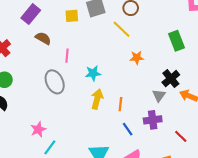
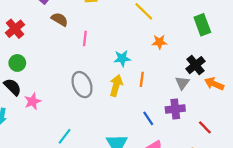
cyan star: (93, 73) -> (122, 58), moved
gray ellipse: (55, 82) -> (82, 85), moved
orange line: (120, 104) -> (142, 79), moved
pink star: (38, 129) -> (33, 101), moved

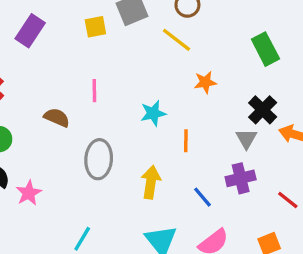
brown semicircle: (60, 19) -> (57, 118), moved
gray ellipse: (82, 85) -> (99, 159), turned 35
yellow arrow: (116, 86) -> (151, 182), moved

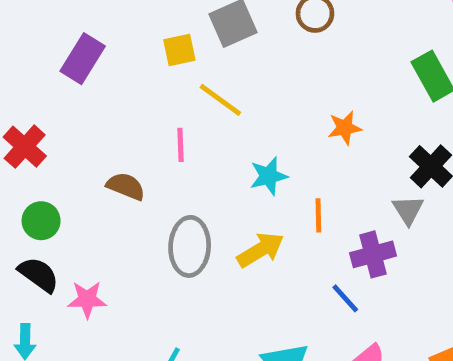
yellow line: (176, 40) -> (220, 100), moved
purple cross: (241, 178) -> (373, 254), moved
yellow arrow: (151, 182) -> (261, 250), moved, turned 52
pink star: (29, 193) -> (87, 299), turned 30

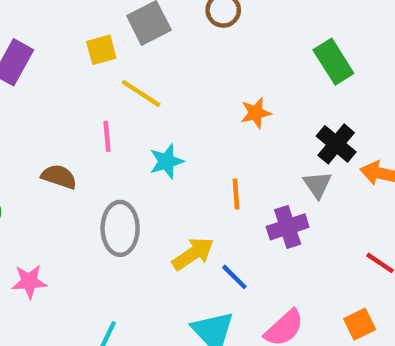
cyan star: (269, 176) -> (166, 161), moved
yellow arrow: (261, 250) -> (193, 254), moved
blue line: (345, 298) -> (234, 277), moved

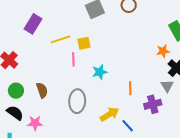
yellow square: (101, 50) -> (84, 43), moved
yellow line: (141, 93) -> (61, 39), moved, turned -54
orange star: (256, 113) -> (163, 51), moved
brown semicircle: (59, 177) -> (42, 90), moved, turned 49

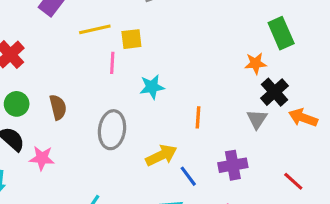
purple cross: (153, 104) -> (233, 165), moved

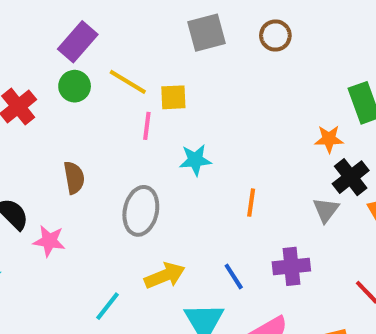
yellow line: (95, 29) -> (128, 82), turned 40
green circle: (17, 104) -> (75, 86), moved
yellow arrow: (161, 155) -> (165, 276), moved

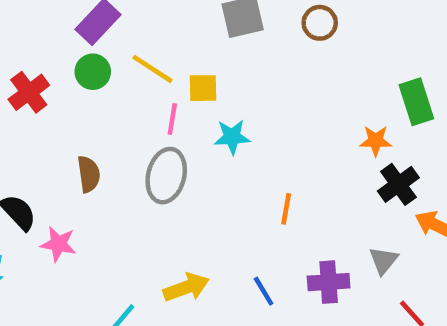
cyan star: (195, 160) -> (232, 137), moved
gray triangle: (326, 210) -> (383, 260), moved
gray ellipse: (141, 211) -> (166, 176), moved

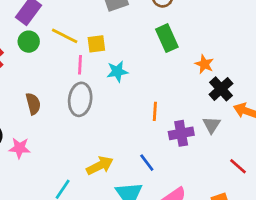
green rectangle: (416, 102) -> (167, 38), moved
orange star: (376, 141) -> (204, 64), turned 30
gray triangle: (383, 260) -> (212, 125), moved
purple cross: (329, 282) -> (181, 133), moved

